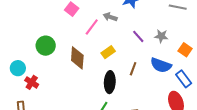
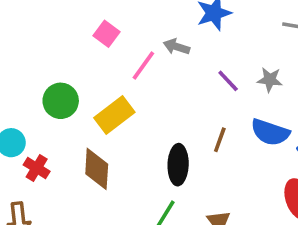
yellow rectangle: (108, 52) -> (114, 115), moved, size x1.5
brown diamond: (77, 58) -> (97, 169), moved

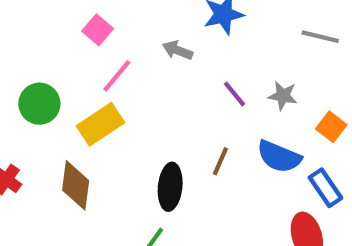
pink line: (143, 66) -> (117, 76), moved

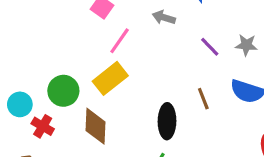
green circle: (39, 104) -> (63, 91), moved
brown line: (220, 161) -> (203, 99), turned -40

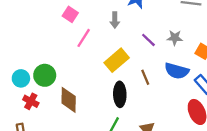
gray arrow: (164, 17) -> (115, 20), turned -105
yellow rectangle: (110, 78) -> (117, 60), moved
cyan circle: (20, 104) -> (21, 78), moved

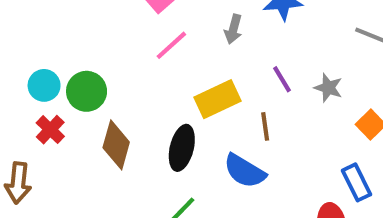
blue semicircle: (177, 71) -> (245, 171), moved
brown line: (145, 77) -> (265, 126), moved
black ellipse: (120, 94) -> (182, 148), moved

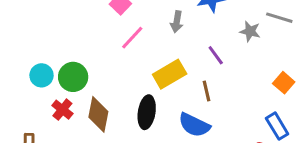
gray star: (328, 88) -> (250, 31), moved
red cross: (50, 130) -> (62, 110), moved

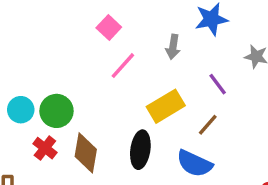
brown line: (206, 91) -> (208, 125), turned 55

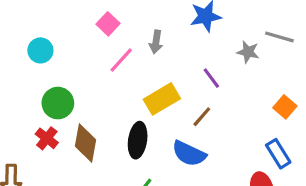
gray arrow: (173, 47) -> (156, 42), moved
cyan circle: (21, 110) -> (40, 50), moved

